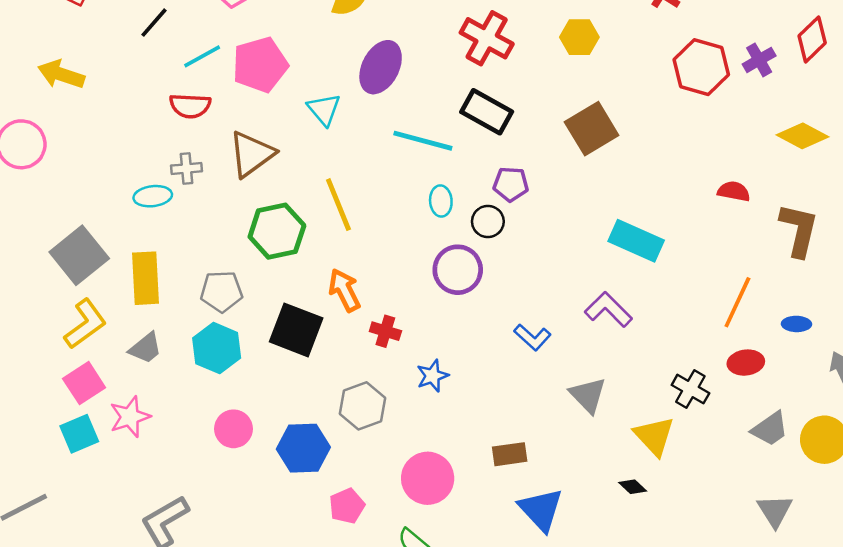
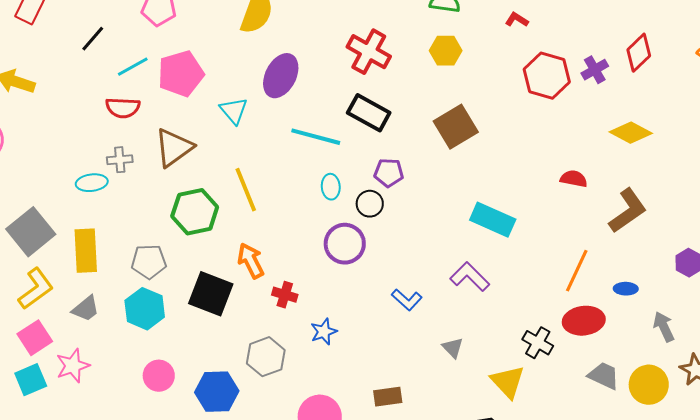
brown L-shape: (799, 230) -> (628, 211), turned 42
red ellipse: (746, 363) -> (584, 321), size x1.4
gray triangle: (588, 395) -> (453, 348), size x0.7
gray trapezoid: (770, 429) -> (604, 376), turned -120

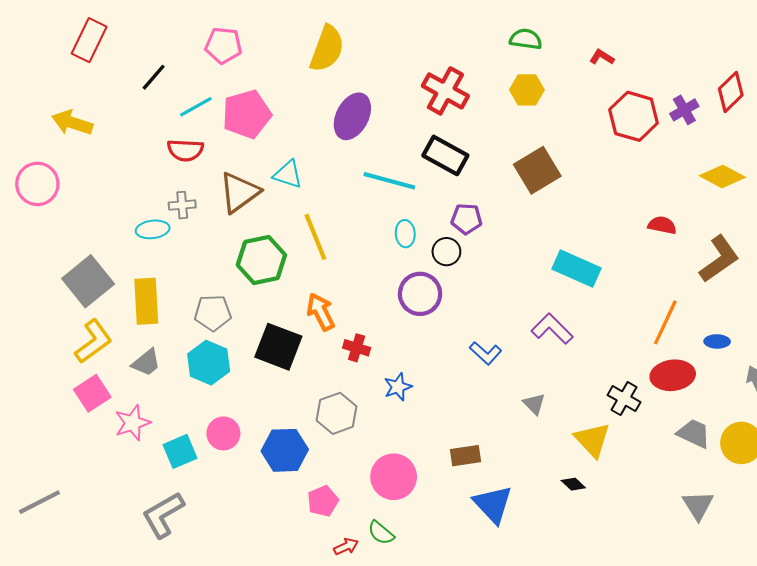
cyan triangle: (234, 111) -> (288, 174), moved, turned -32
cyan square: (31, 380) -> (180, 451), moved

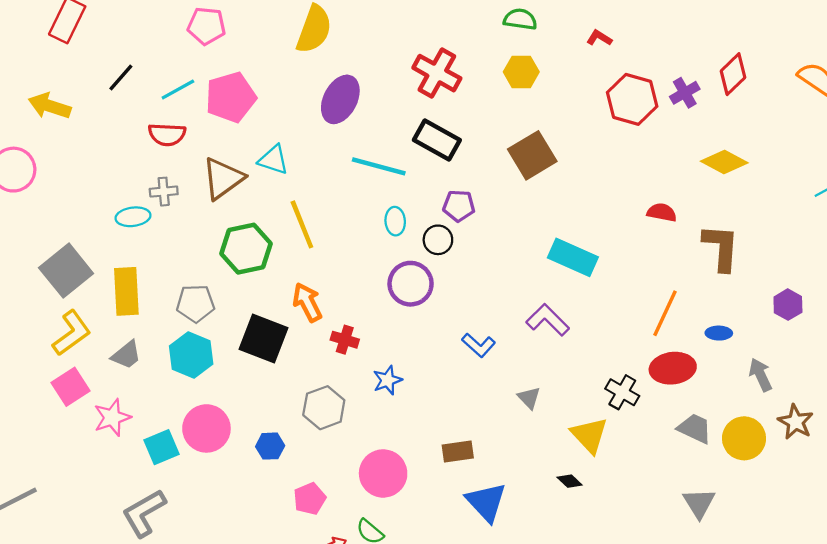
black line: (154, 77) -> (121, 77), moved
brown L-shape: (719, 259) -> (721, 247), turned -51
pink circle: (223, 433) -> (206, 428), size x1.4
blue hexagon: (285, 450) -> (270, 446), size x0.6

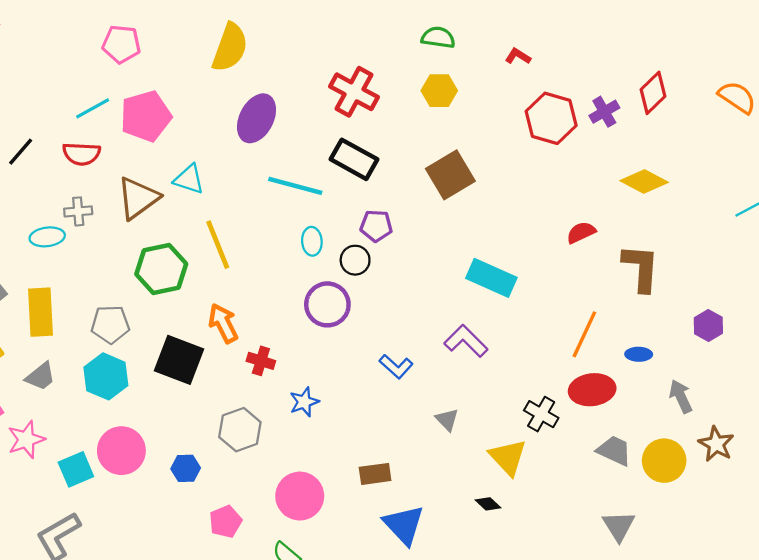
black line: (121, 77) -> (21, 152), moved
red semicircle: (662, 212) -> (581, 232), turned -36

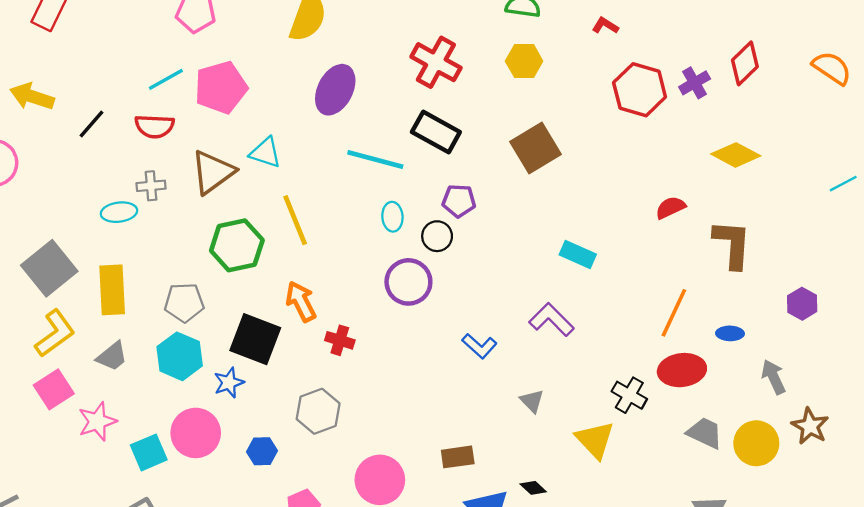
cyan rectangle: (491, 278) -> (578, 254), size x0.7
blue star: (304, 402) -> (229, 383), moved
black diamond: (488, 504) -> (533, 488), moved

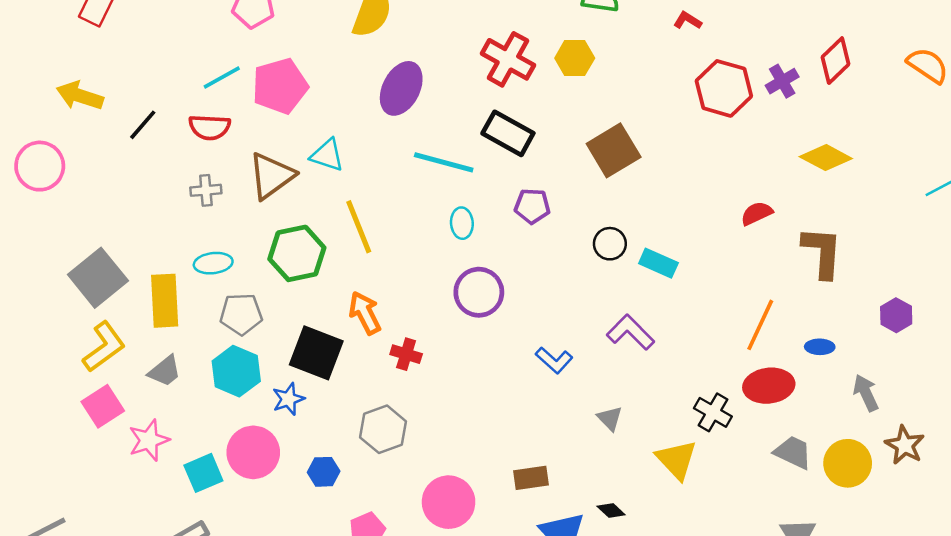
yellow hexagon: (524, 61) -> (575, 58), moved
cyan ellipse: (119, 212) -> (213, 263), moved
black circle: (437, 236) -> (610, 244), moved

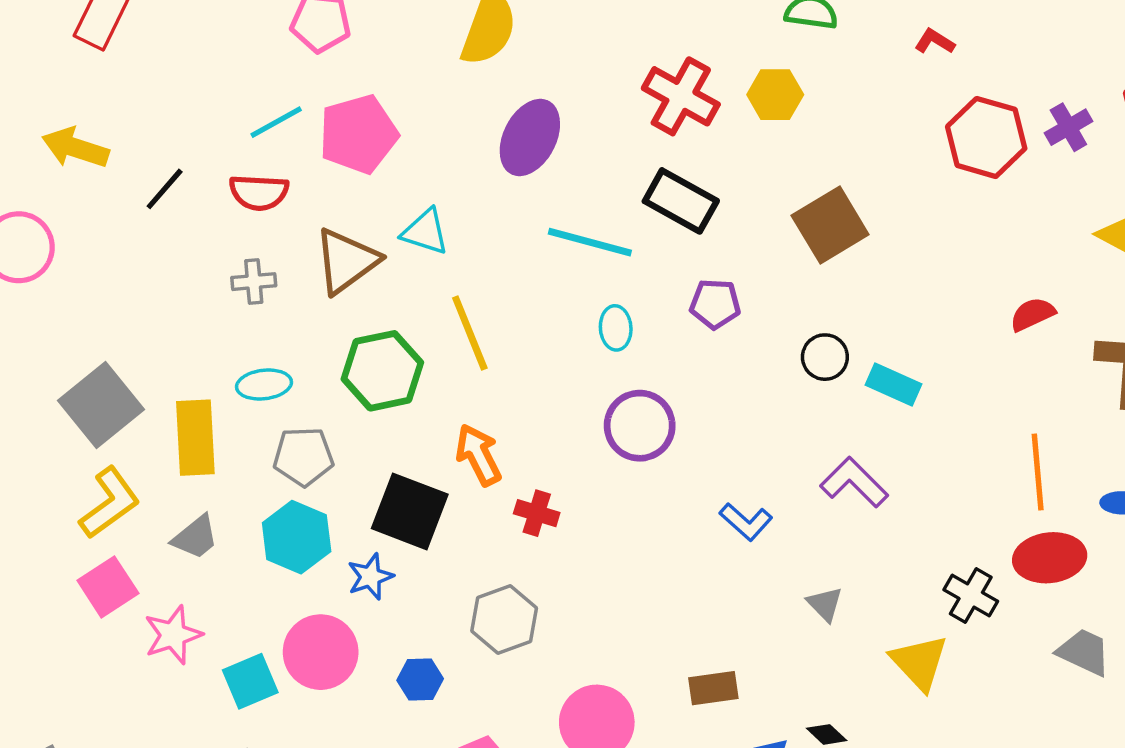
orange line: (760, 325) -> (1038, 472), turned -30

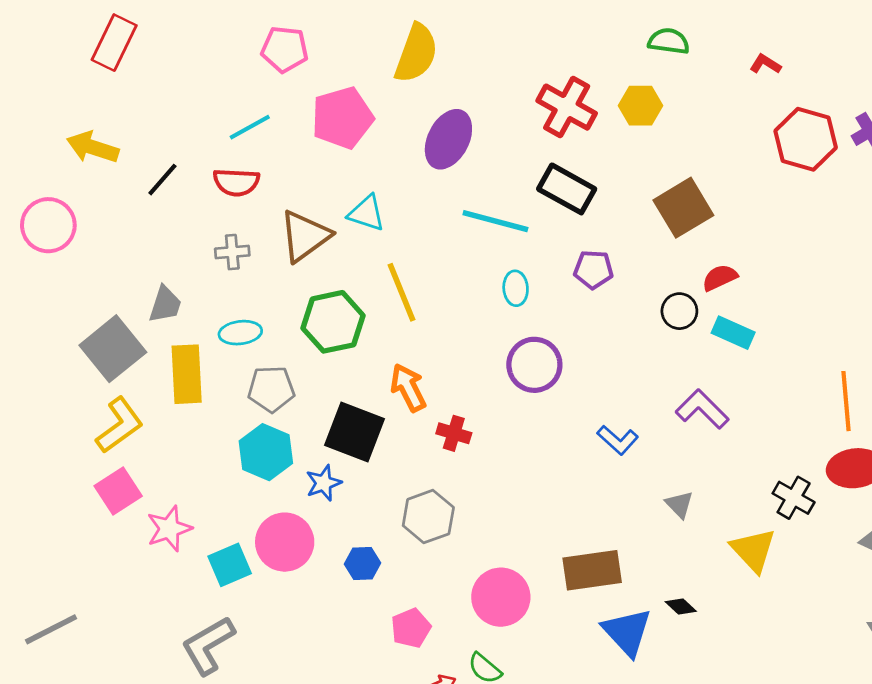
pink pentagon: (358, 134) -> (342, 118), moved
red semicircle: (1032, 314) -> (720, 278), moved
gray trapezoid: (195, 537) -> (165, 304), moved, turned -33
brown rectangle: (713, 688) -> (592, 570), size x1.5

